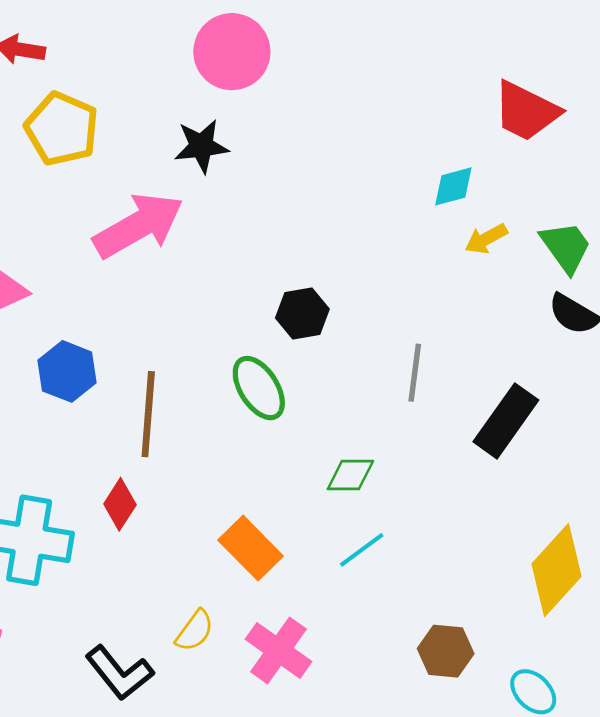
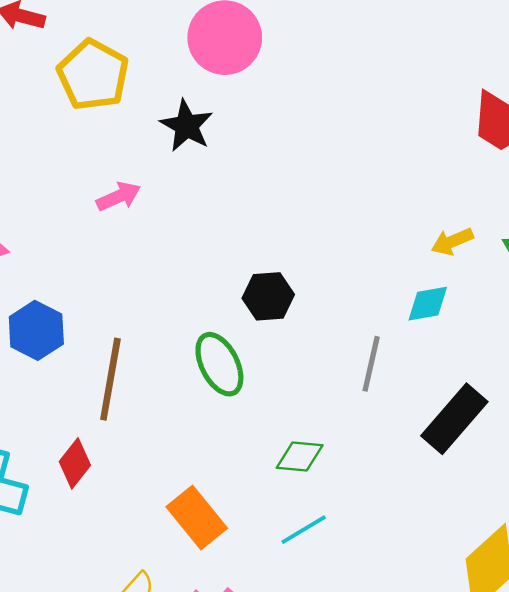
yellow pentagon: (62, 129) -> (93, 75), moved
black star: (201, 146) -> (187, 126), turned 30
cyan diamond: (453, 186) -> (428, 304), moved
pink arrow: (138, 226) -> (119, 196), size x0.5

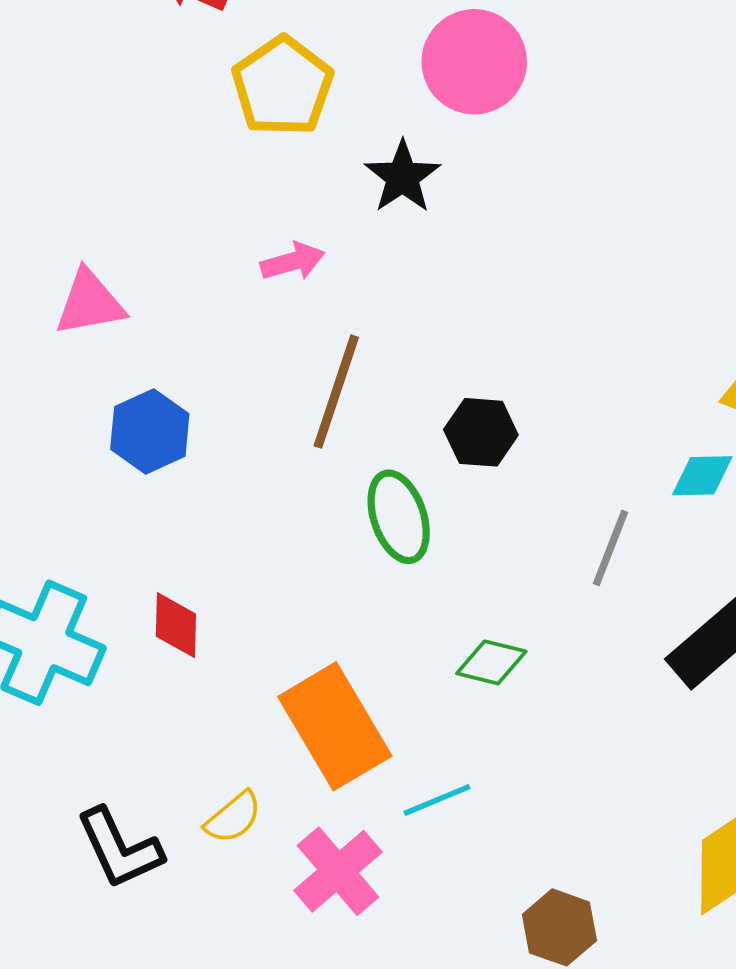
brown line: (110, 379) -> (336, 392), moved
red diamond: (75, 463) -> (176, 625), turned -45
orange rectangle: (197, 518) -> (335, 726), size x1.4
cyan line: (304, 530) -> (437, 800), moved

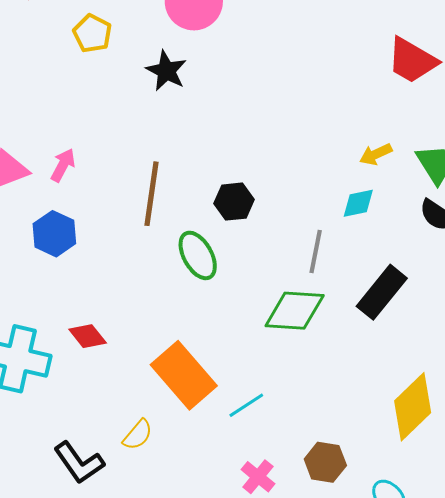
yellow pentagon: (283, 86) -> (92, 34), size x0.7
pink arrow: (293, 261) -> (63, 165), moved, turned -36
red diamond: (176, 625) -> (88, 336), turned -30
green diamond: (491, 662) -> (295, 311), moved, size x1.6
pink cross: (338, 871) -> (258, 477), moved, size x0.7

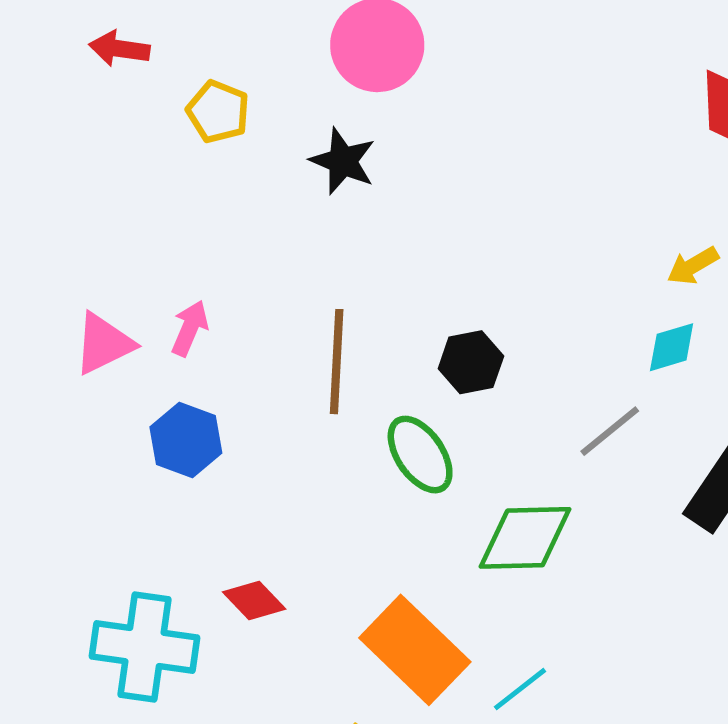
gray line: (316, 251) -> (610, 431), turned 45
green diamond: (295, 311) -> (525, 538), moved

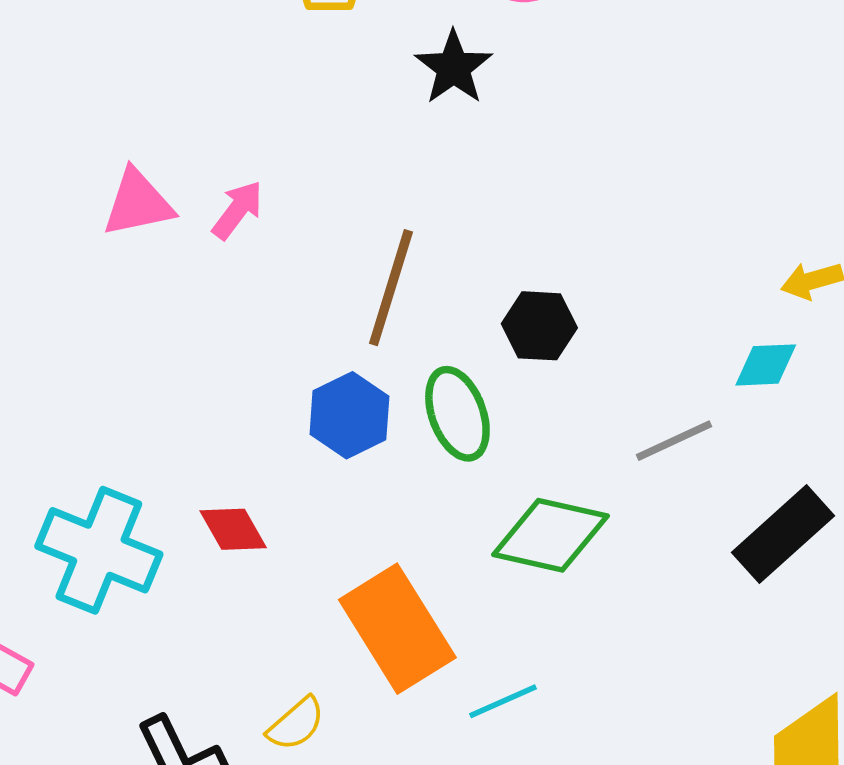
blue hexagon: (186, 440) -> (349, 415), moved

